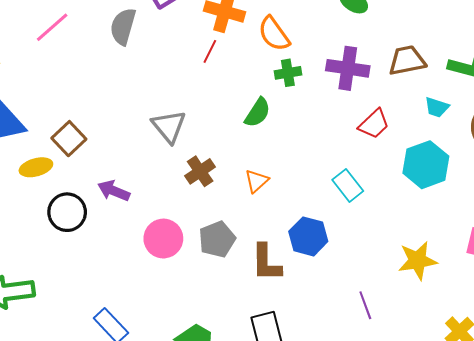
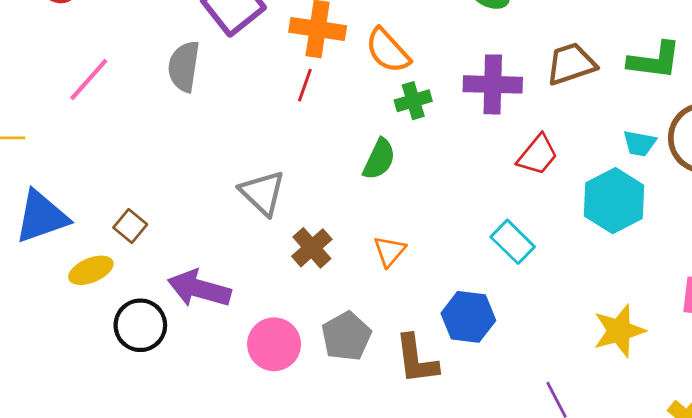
cyan trapezoid: (437, 107) -> (640, 143), moved
brown square: (69, 139) -> (130, 226), size x0.7
purple arrow: (114, 191) -> (199, 289), size x1.4

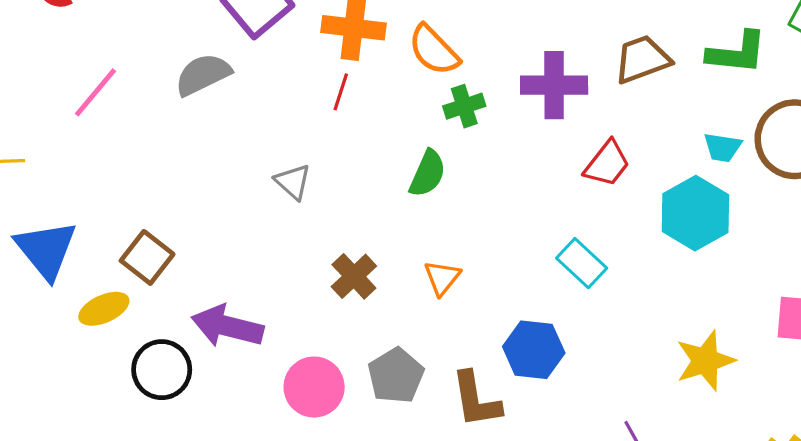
gray semicircle: (184, 66) -> (203, 75), turned 57
gray triangle: (262, 193) -> (293, 182), moved, size x0.7
blue triangle: (41, 217) -> (46, 250), turned -48
brown square: (130, 226) -> (147, 257), size x1.4

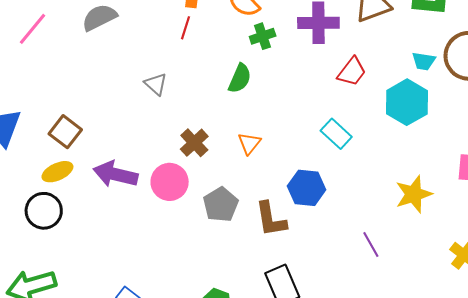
yellow ellipse: (104, 309) -> (57, 172), moved
black circle: (162, 370) -> (44, 211), moved
pink circle: (314, 387) -> (170, 182), moved

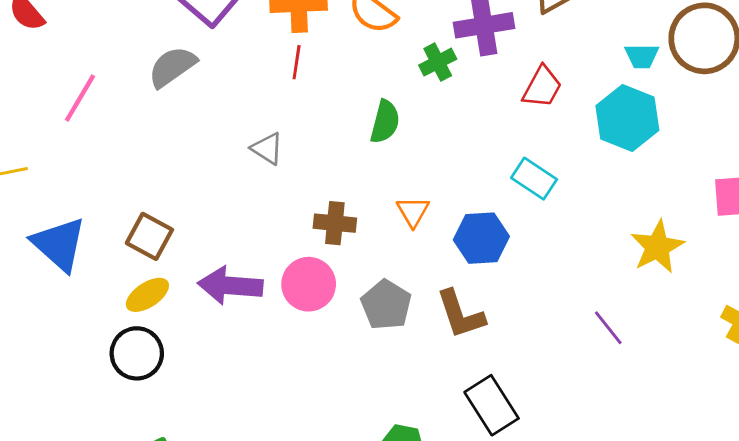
green cross: (263, 36) -> (438, 62), moved
brown cross: (194, 143) -> (335, 223), turned -32
blue hexagon: (307, 188) -> (481, 238), moved

